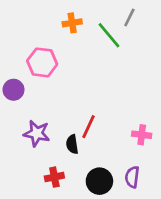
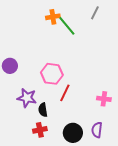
green line: (109, 35) -> (67, 26), moved
pink hexagon: (42, 62) -> (52, 74), moved
black semicircle: (72, 144) -> (43, 110), moved

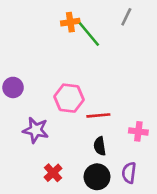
red line: (65, 93) -> (98, 115), moved, turned 60
black semicircle: (43, 110) -> (100, 146), moved
red cross: (40, 130) -> (53, 173), turned -32

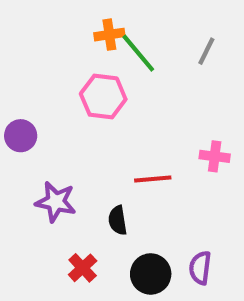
gray line: (126, 17) -> (206, 51), moved
pink hexagon: (69, 98) -> (103, 97), moved
pink cross: (138, 131) -> (215, 156), moved
black semicircle: (100, 146) -> (118, 220), moved

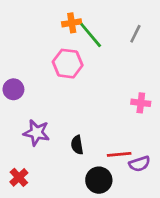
red line: (153, 179) -> (119, 154), moved
red cross: (83, 268) -> (19, 177), moved
purple semicircle: (200, 268) -> (139, 164), moved, turned -115

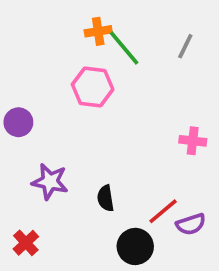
red line: (119, 154) -> (163, 211), turned -35

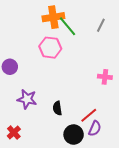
orange cross: (98, 31) -> (53, 17), size x1.5
purple semicircle: (191, 224) -> (95, 128), moved, turned -49

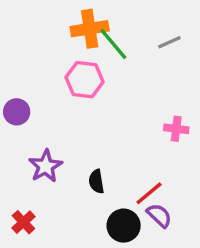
gray line: (101, 25) -> (169, 42), turned 40
purple star: (27, 99) -> (45, 166), turned 30
purple semicircle: (95, 128) -> (159, 215), turned -70

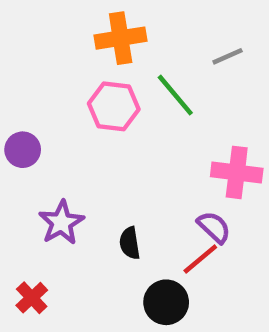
green line: (113, 44) -> (175, 95), moved
pink cross: (176, 129) -> (237, 172), size x1.5
purple semicircle: (159, 215) -> (214, 227), moved

